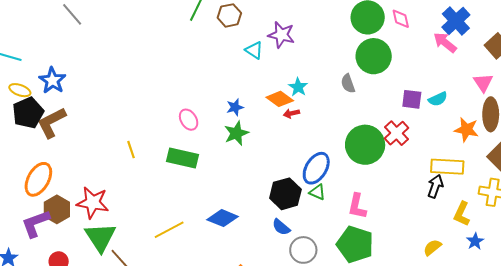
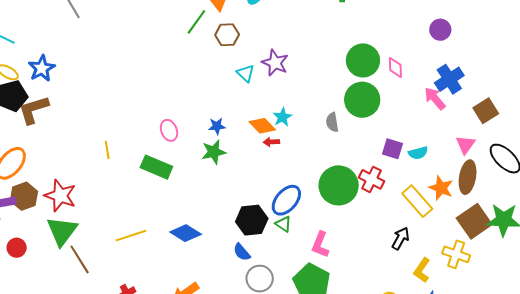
red cross: (397, 133) -> (372, 179), turned -30
yellow rectangle: (447, 167) -> (417, 201), moved, turned 36

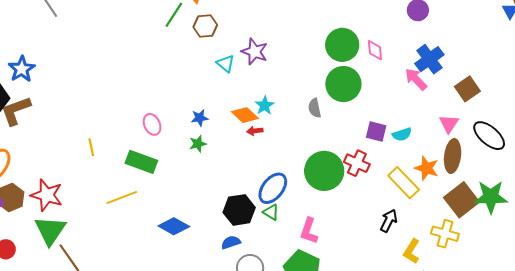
green star: (214, 152) -> (198, 144), size x0.7
yellow line: (131, 236) -> (122, 197), moved
blue semicircle: (242, 252) -> (231, 242), turned 114

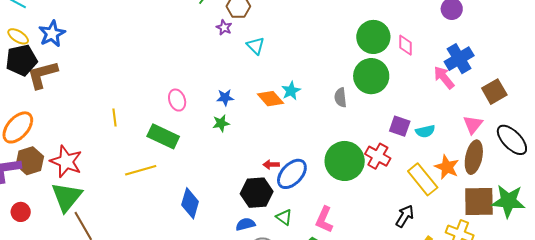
purple star: (255, 52) -> (224, 27), moved, size x0.6
red arrow: (255, 131) -> (271, 165), moved
brown square: (461, 200) -> (479, 202), turned 32
green triangle: (271, 212) -> (284, 217), moved
blue diamond: (174, 226) -> (190, 203), turned 72

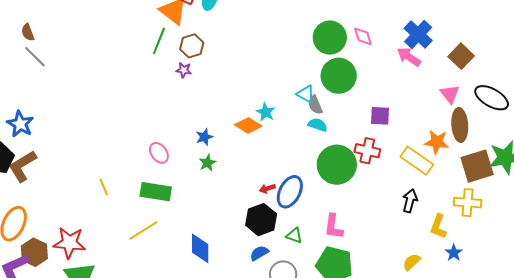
cyan triangle: (256, 46) -> (306, 94), moved
cyan semicircle: (425, 131) -> (318, 125), moved, turned -132

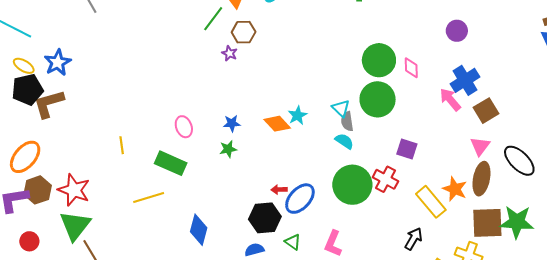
brown square: (461, 56) -> (486, 111), moved

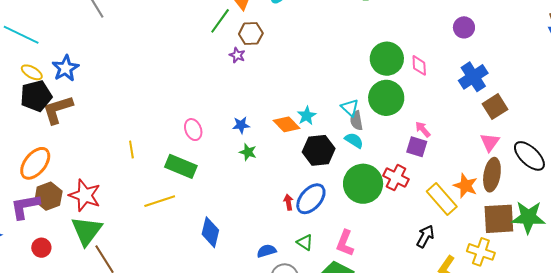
pink arrow: (450, 99) -> (423, 129), moved, size x0.7
green star: (228, 149) -> (248, 152), moved, turned 30
red arrow: (279, 190) -> (288, 202), moved, turned 84
black hexagon: (265, 218) -> (319, 150), moved

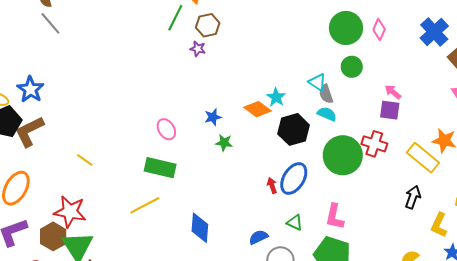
pink diamond: (419, 65) -> (379, 29), turned 35
green circle: (386, 98) -> (352, 67), size x0.6
yellow line: (131, 149) -> (85, 160), moved, turned -36
brown hexagon: (48, 196) -> (53, 236), moved

